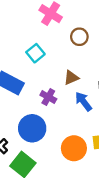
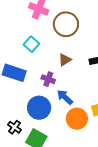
brown circle: (79, 37) -> (66, 24), size x1.6
blue arrow: (83, 102) -> (65, 97), moved

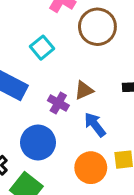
brown triangle: (65, 60) -> (84, 90), moved
blue arrow: (65, 97) -> (95, 125), moved

